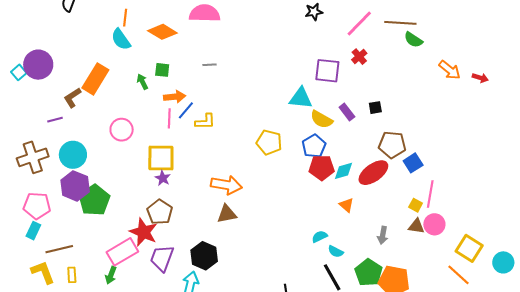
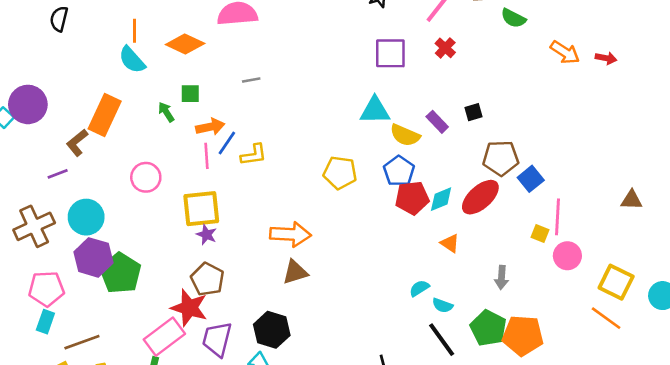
purple square: (327, 71) -> (390, 53), moved
brown triangle: (416, 226) -> (632, 200), moved

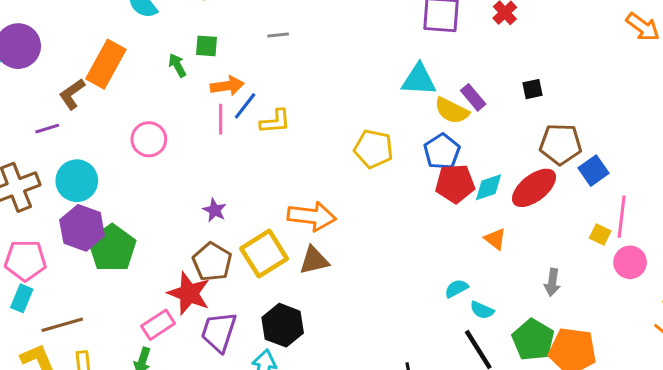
purple rectangle: (437, 122) -> (473, 97), moved
yellow square: (201, 209) -> (264, 254), moved, turned -30
pink rectangle: (164, 337) -> (158, 325), size x0.7

